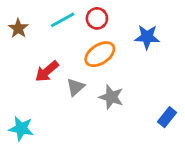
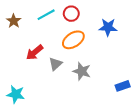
blue rectangle: (167, 117) -> (123, 86), turned 32

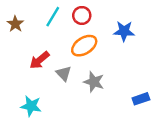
cyan line: (46, 15) -> (53, 17), turned -30
gray triangle: (56, 64) -> (64, 73), turned -32
cyan star: (16, 94) -> (31, 106), moved

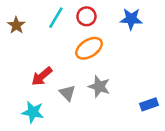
blue star: (124, 31) -> (131, 19), moved
red arrow: (39, 60) -> (42, 76), moved
gray triangle: (64, 73) -> (67, 93), moved

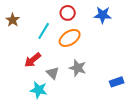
cyan line: (56, 18) -> (44, 31), moved
cyan star: (33, 112) -> (39, 90), moved

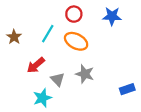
brown star: (13, 20) -> (14, 37), moved
orange ellipse: (70, 38) -> (76, 41), turned 60
cyan star: (39, 90) -> (42, 98), turned -30

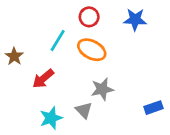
brown star: (14, 37) -> (14, 56), moved
gray star: (85, 74) -> (102, 89), turned -30
gray triangle: (58, 79) -> (84, 110), moved

